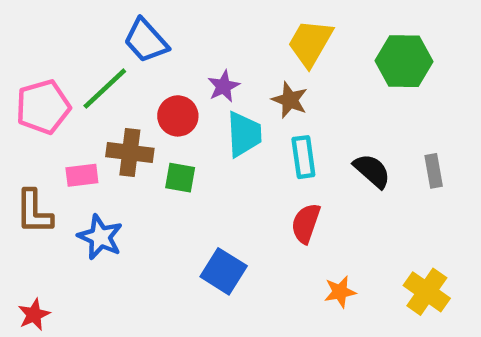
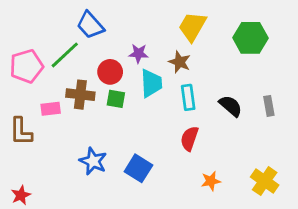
purple star: (224, 86) -> (138, 53), turned 30
green square: (180, 178) -> (116, 99), moved
blue star: (100, 237) -> (93, 161), moved

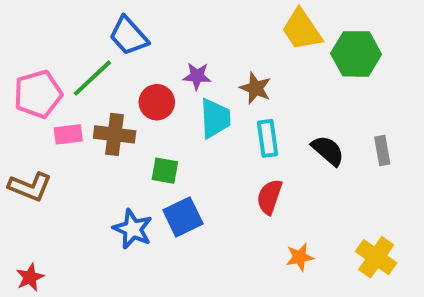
yellow trapezoid: (192, 27) -> (302, 30), moved, turned -64
green square: (116, 99) -> (165, 171), moved
pink rectangle: (51, 109) -> (68, 134), moved
brown L-shape: (21, 131) -> (30, 187), turned -68
blue square: (138, 168) -> (183, 217), moved, turned 32

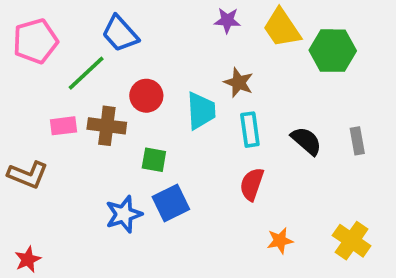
purple star: (197, 76) -> (227, 20), moved
pink pentagon: (38, 94) -> (35, 41), moved
blue star: (133, 229) -> (124, 214), turned 30

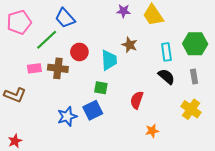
green hexagon: (333, 51) -> (195, 44), moved
cyan rectangle: (250, 130) -> (166, 52), moved
green square: (154, 160) -> (101, 88), moved
yellow cross: (352, 241) -> (191, 109), moved

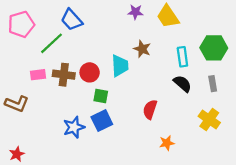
red circle: (79, 52) -> (90, 72), moved
green square: (101, 88) -> (101, 96), moved

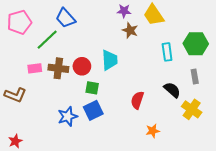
brown star: (142, 49) -> (130, 30), moved
black semicircle: (182, 84) -> (172, 90), moved

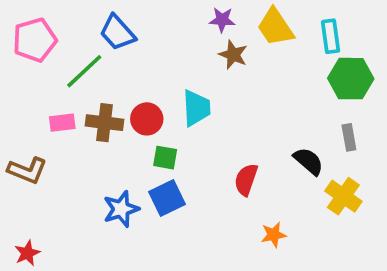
cyan rectangle: (167, 52) -> (331, 36), moved

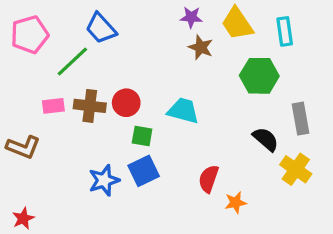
green hexagon: (351, 79) -> (259, 76), moved
cyan trapezoid: (196, 108) -> (183, 111), moved, turned -72
gray rectangle: (349, 137) -> (300, 119), size x1.4
red semicircle: (246, 180) -> (209, 179), moved

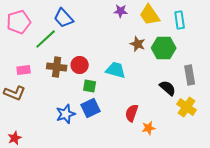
brown star: (201, 47) -> (138, 44), moved
pink rectangle: (53, 106) -> (24, 70), moved

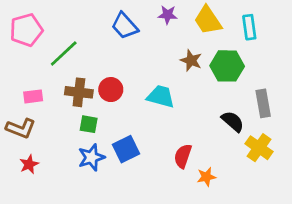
blue trapezoid: (64, 18) -> (125, 26), moved
green square: (90, 86) -> (89, 124), moved
red star: (15, 138) -> (29, 164), moved

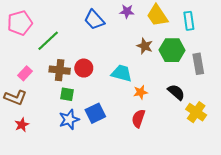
pink rectangle: (33, 96) -> (25, 73), turned -40
gray rectangle: (263, 103) -> (198, 64), moved
orange star: (206, 177) -> (141, 92), moved

